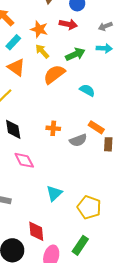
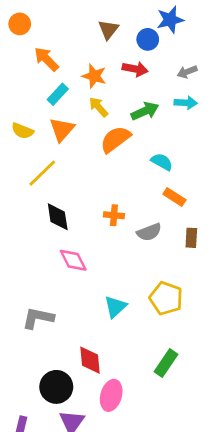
orange triangle: (16, 67) -> (62, 129), turned 36
orange rectangle: (96, 127) -> (174, 197), moved
yellow pentagon: (89, 207) -> (166, 298), moved
green rectangle: (80, 245) -> (166, 363), moved

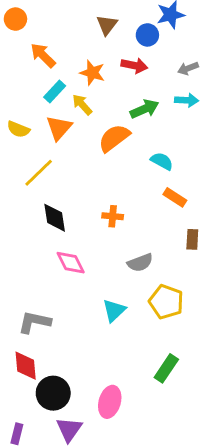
yellow arrow: (98, 107) -> (82, 105), moved
gray semicircle: (149, 232) -> (140, 263), moved
red diamond: (90, 360) -> (26, 366), moved

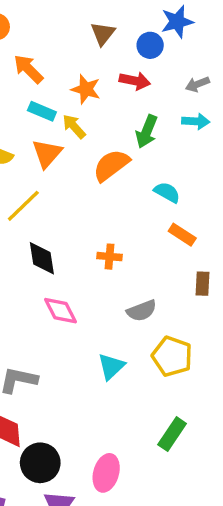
cyan rectangle: (55, 92) -> (42, 111), turned 70
green arrow: (145, 109) -> (147, 131), turned 136

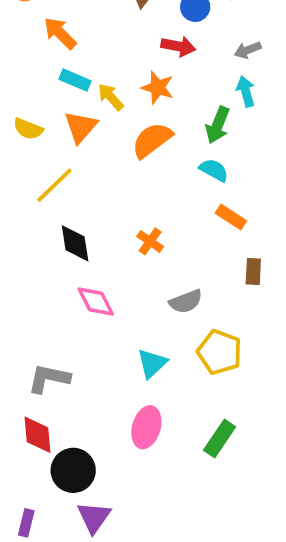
orange star: (86, 89) -> (158, 88), moved
cyan arrow: (196, 121) -> (246, 91), turned -108
green arrow: (147, 131) -> (218, 125), moved
orange cross: (110, 257) -> (150, 241), turned 30
pink ellipse: (106, 473) -> (146, 427), moved

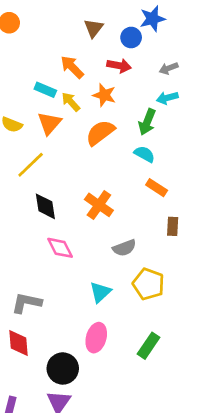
orange arrow: (60, 33) -> (72, 67), moved
cyan arrow: (246, 91) -> (167, 98), turned -90
orange cross: (150, 241) -> (99, 205), size x1.5
black circle: (73, 470) -> (63, 368), moved

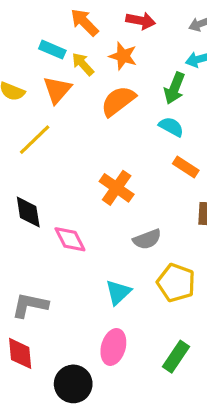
black diamond: (45, 206) -> (28, 212), moved

